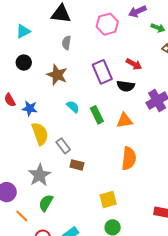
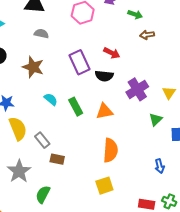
gray semicircle: (66, 43) -> (41, 34), turned 96
yellow square: (108, 200) -> (104, 186), moved
green semicircle: (46, 203) -> (43, 194), moved

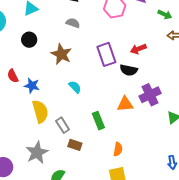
red arrow: (112, 53) -> (138, 49), turned 126
purple cross: (137, 89) -> (150, 95), moved
green rectangle: (76, 107) -> (98, 121), moved
orange semicircle: (110, 150) -> (118, 149), moved, size x0.6

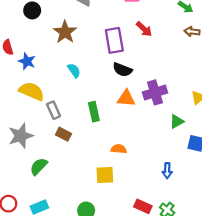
red arrow: (138, 49) -> (144, 29), moved, turned -126
black semicircle: (129, 70) -> (122, 70), moved
yellow semicircle: (40, 111) -> (32, 91), turned -60
orange semicircle: (118, 149) -> (119, 149), moved, turned -104

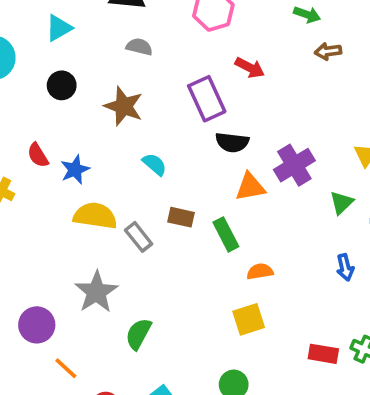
blue star: (27, 61) -> (75, 170), turned -30
green rectangle: (94, 112) -> (226, 234), moved
brown rectangle: (64, 134) -> (181, 217), moved
blue arrow: (167, 171) -> (345, 267), moved

